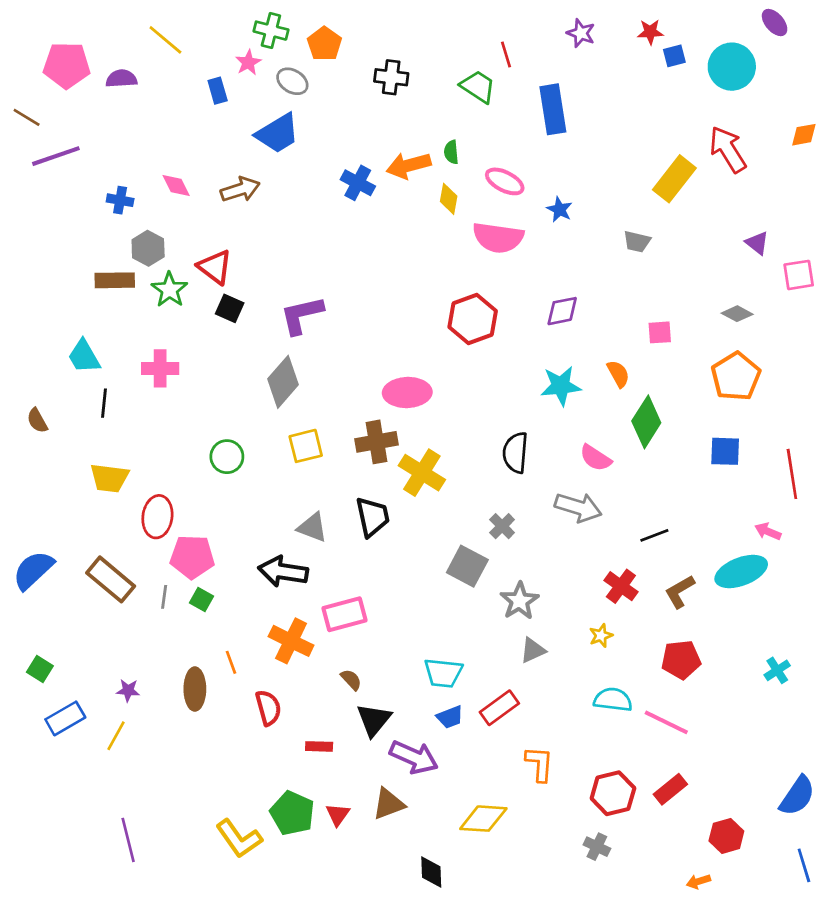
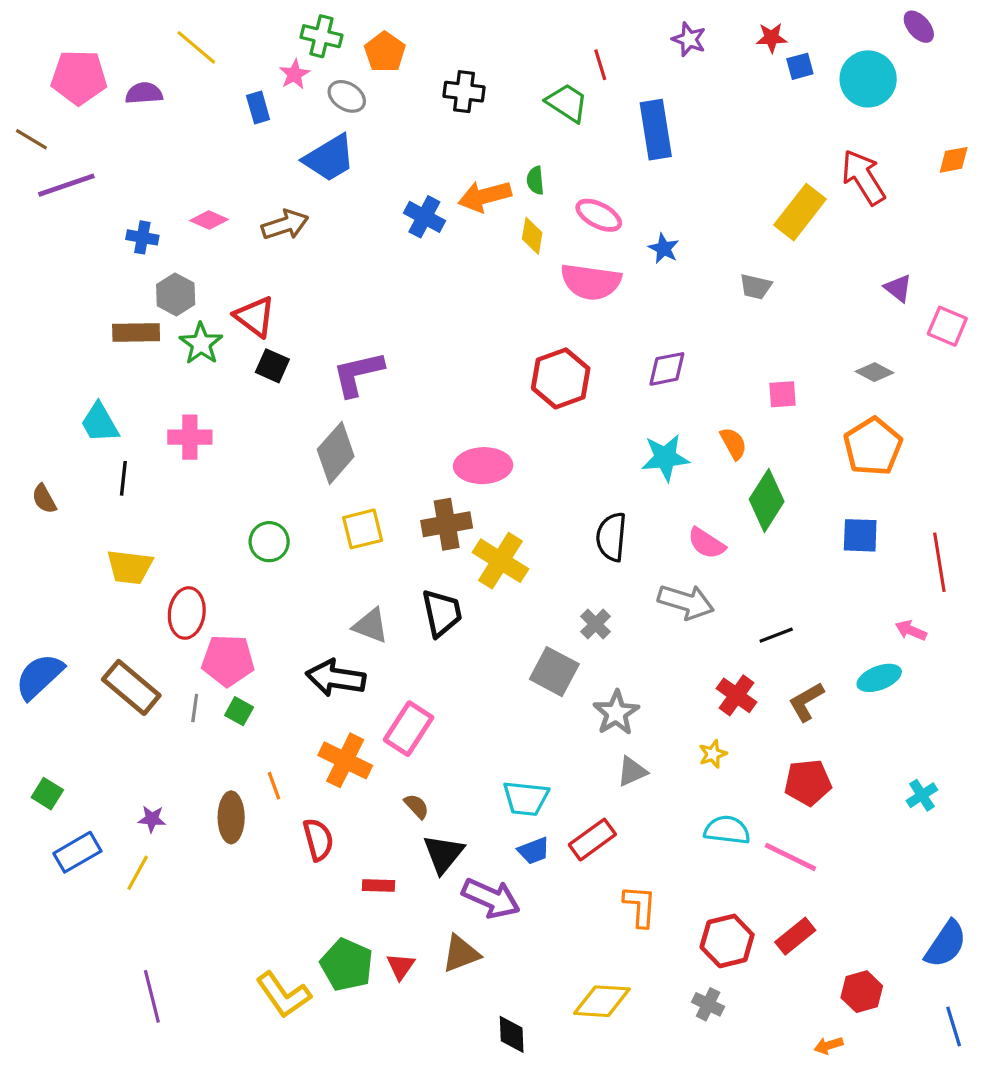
pink diamond: (176, 185) -> (209, 220), turned -40
pink square: (799, 275) -> (947, 326), turned 32
cyan ellipse: (741, 571) -> (879, 678), size x0.7
pink rectangle: (344, 614) -> (409, 729), turned -42
yellow diamond: (483, 819) -> (602, 1001), moved

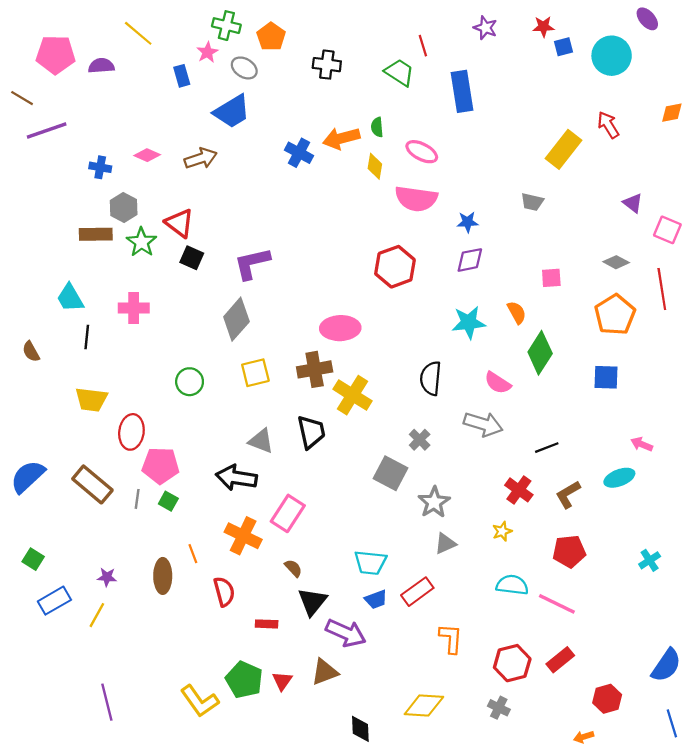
red arrow: (863, 177) -> (608, 125), size x0.7
blue star: (664, 249) -> (468, 222), moved, turned -30
red line: (939, 562) -> (662, 289), moved

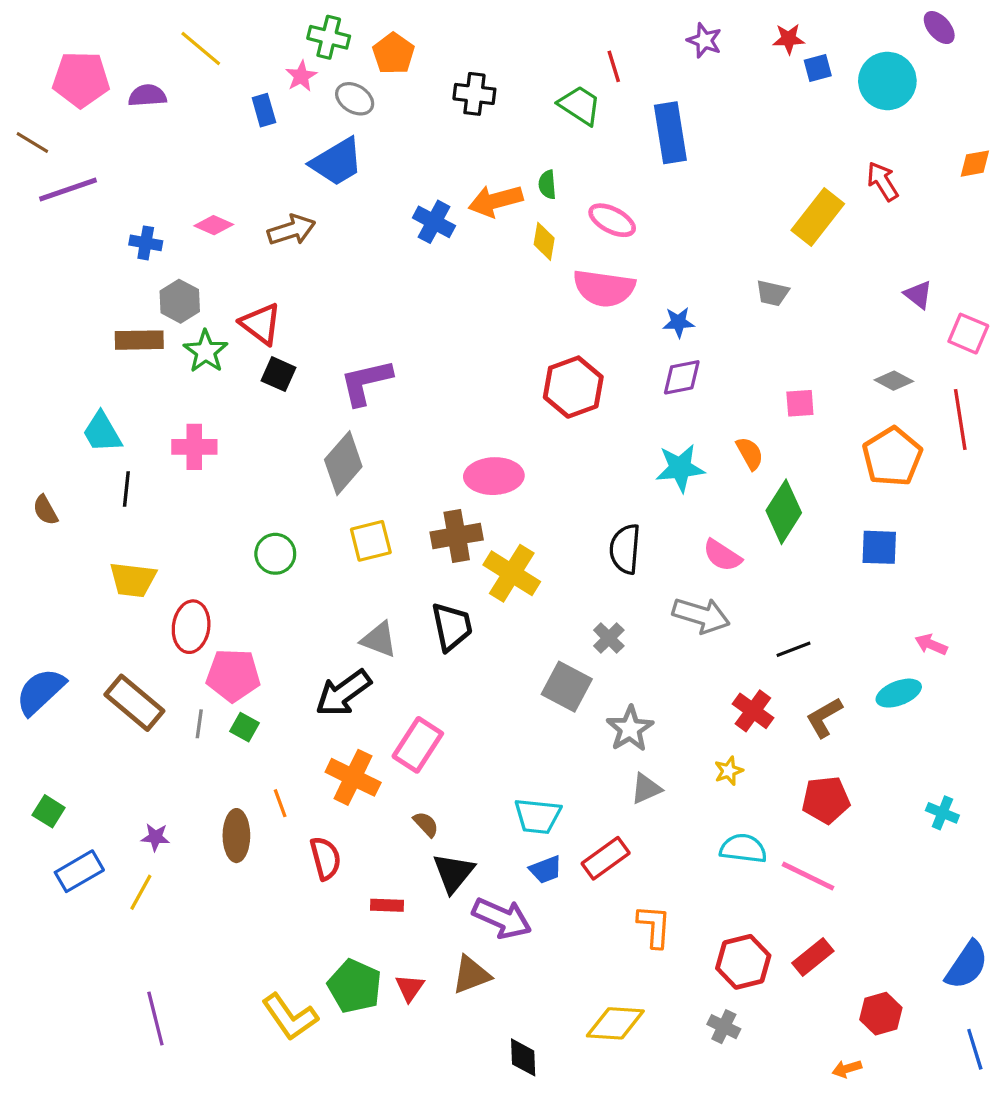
black arrow: (236, 478) -> (343, 693), turned -45
cyan cross: (650, 560) -> (942, 813), turned -35

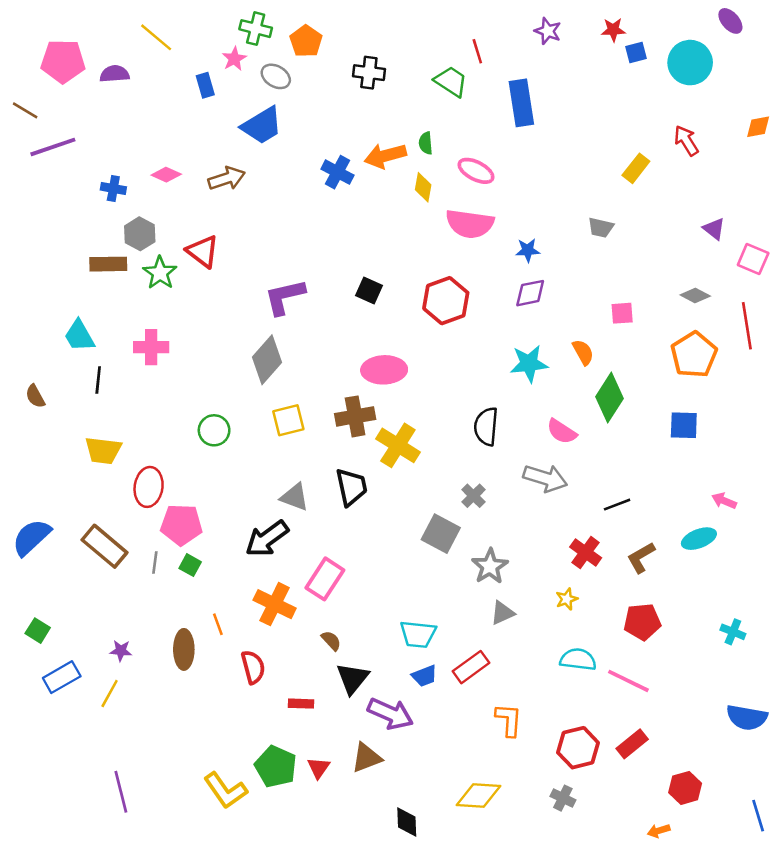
yellow rectangle: (818, 217) -> (636, 168), size x0.7
black square: (279, 374) -> (369, 290), moved
blue semicircle: (967, 965) -> (747, 717), moved, turned 66

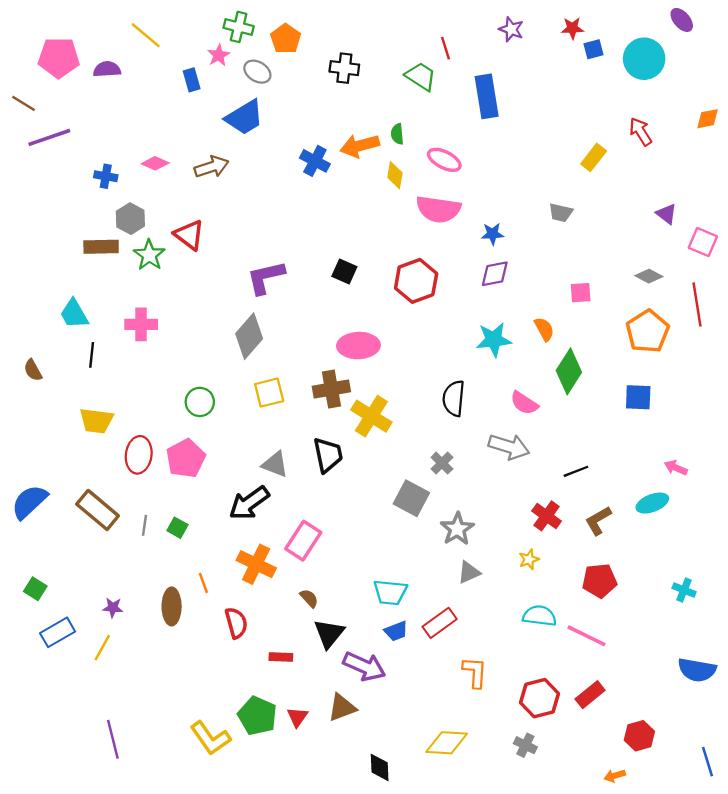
pink pentagon: (181, 525) -> (186, 458), moved, turned -30

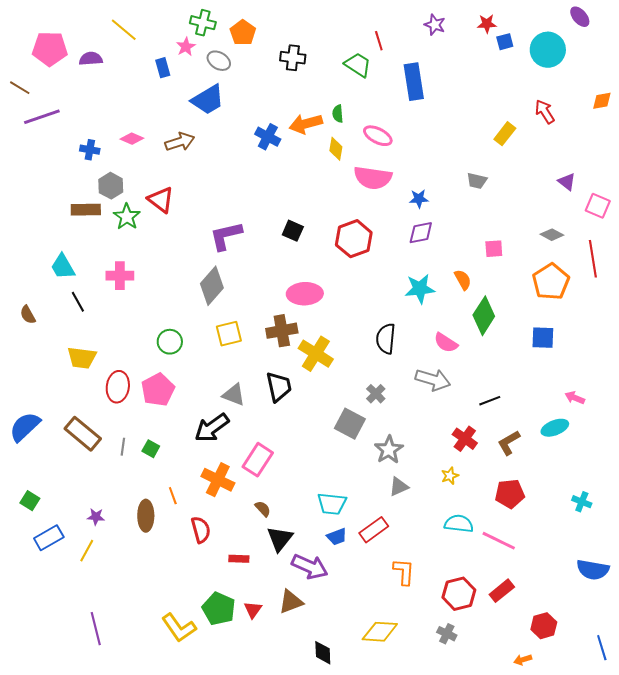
black line: (92, 355) -> (78, 302), turned -35

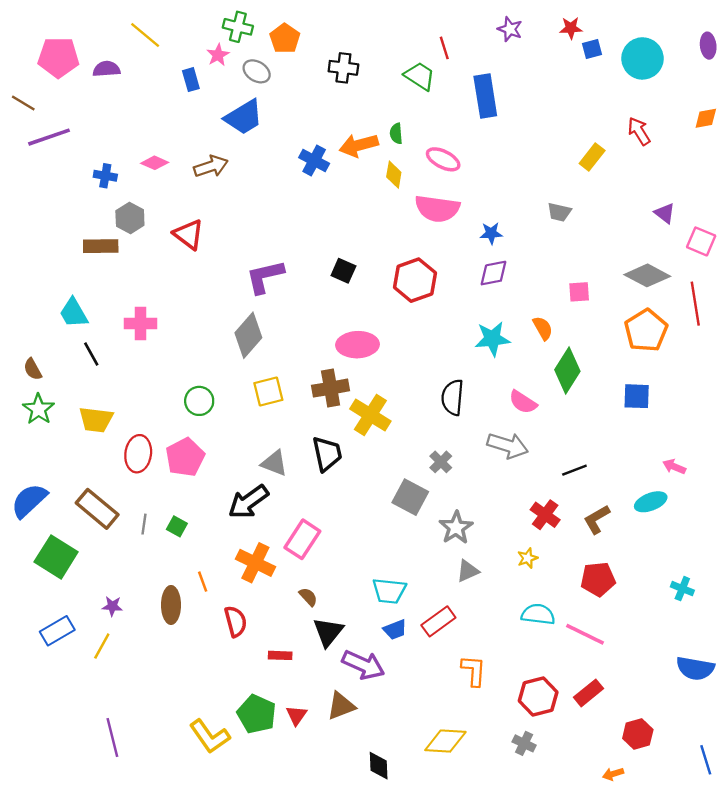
purple ellipse: (580, 17) -> (708, 46), moved, turned 35
green star: (127, 217) -> (38, 409), moved
gray diamond: (552, 235) -> (647, 275), size x1.6
green square: (30, 501) -> (56, 557), moved, size x1.8

